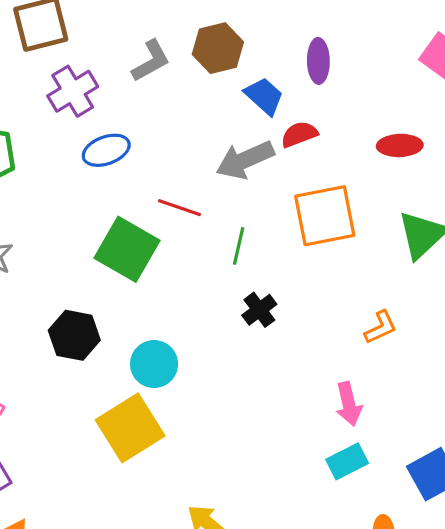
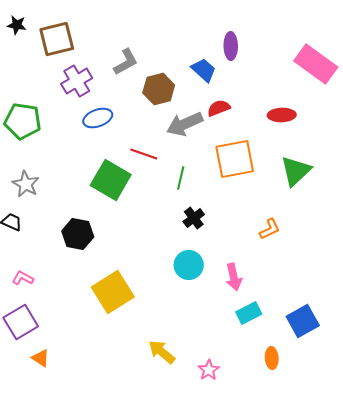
brown hexagon: (218, 48) -> (159, 89), moved
purple ellipse: (318, 61) -> (231, 46), moved
blue trapezoid: (264, 96) -> (204, 70), moved
cyan circle: (154, 364) -> (189, 265), moved
pink arrow: (349, 404) -> (234, 277), moved

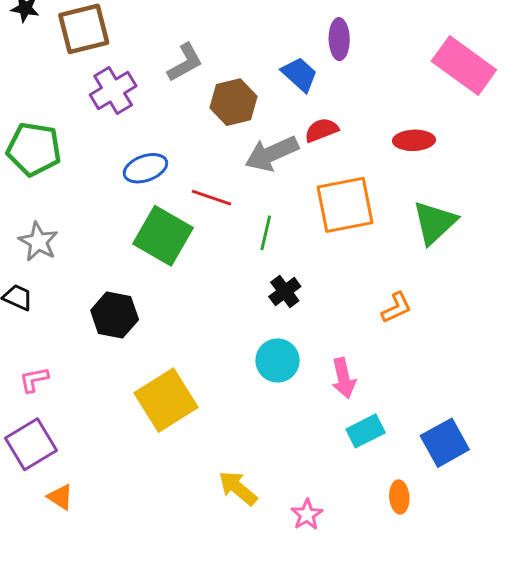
blue ellipse: (98, 118) -> (145, 168), moved
pink L-shape: (23, 278) -> (34, 380), turned -40

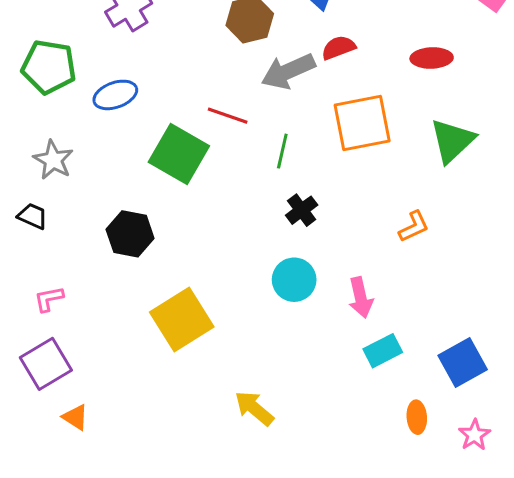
blue ellipse: (145, 168) -> (115, 95), moved
pink star: (307, 515) -> (474, 435), moved

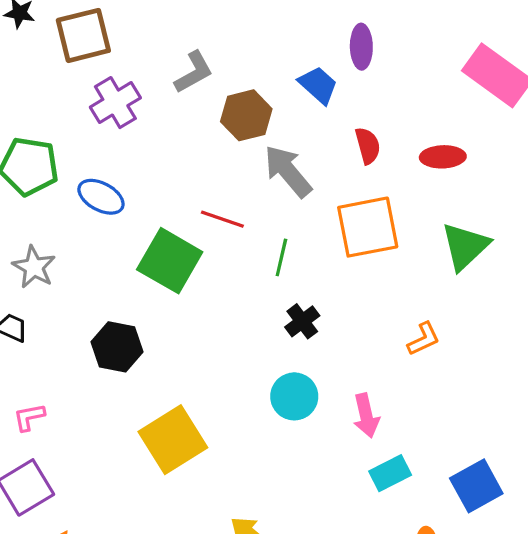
red semicircle: (338, 48) -> (368, 146), moved, turned 96
gray arrow: (288, 71) -> (288, 171), turned 74
blue ellipse: (115, 95) -> (101, 197), turned 48

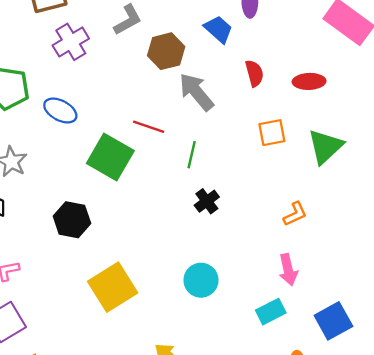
orange square: (368, 227) -> (272, 133), moved, size x0.6
cyan circle: (294, 396) -> (201, 280), moved
pink arrow: (366, 416) -> (288, 270), moved

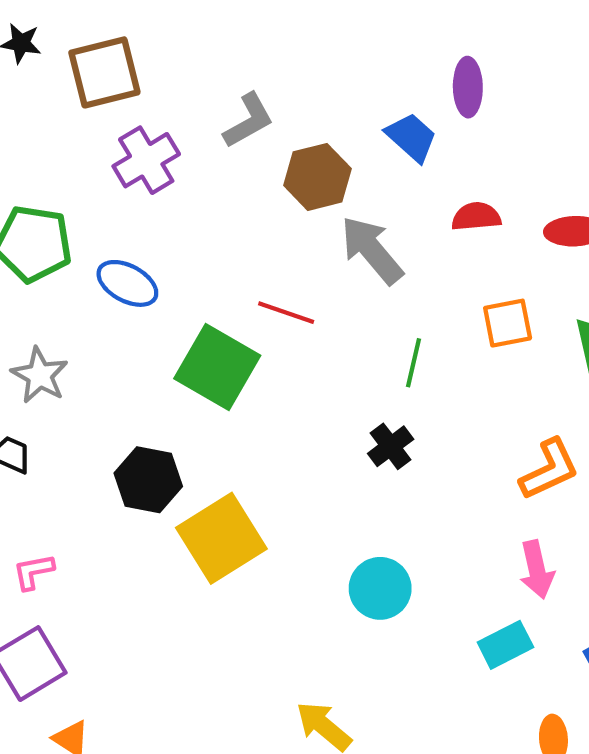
red semicircle: (254, 73) -> (476, 217), turned -80
green line: (192, 155) -> (414, 363), moved
orange L-shape: (295, 214) -> (549, 469), size x1.4
yellow square: (113, 287) -> (221, 538), moved

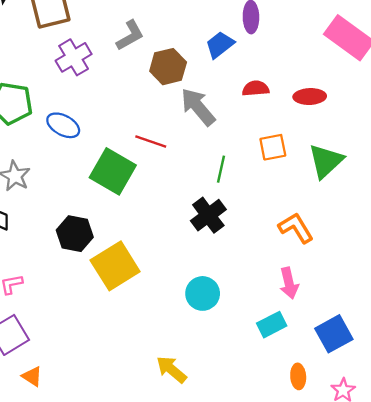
blue trapezoid: (411, 137) -> (220, 45), turned -80
black cross: (391, 446) -> (208, 215), size x1.4
orange L-shape: (549, 469) -> (296, 228), turned -96

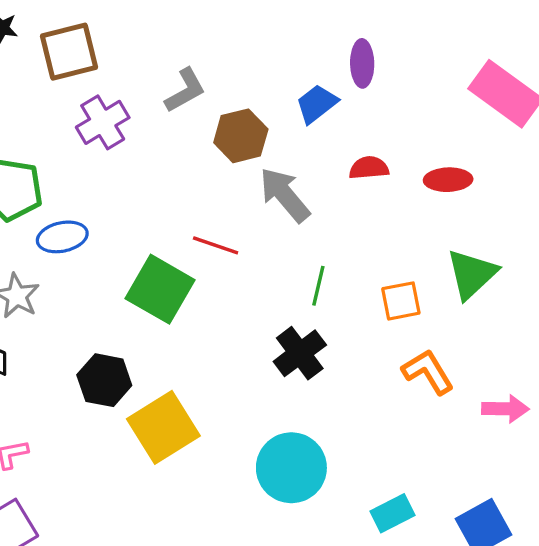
blue ellipse: (63, 125) -> (62, 237), moved, turned -40
orange square: (273, 147) -> (401, 301), moved
pink arrow: (289, 283) -> (505, 409), moved, turned -76
cyan circle: (203, 293) -> (291, 468), size x1.4

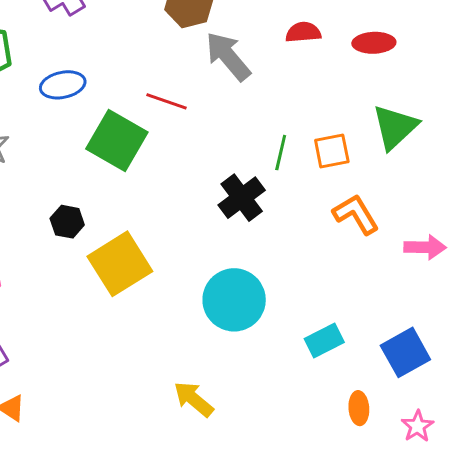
blue ellipse: (62, 237) -> (63, 85), moved
green line: (318, 286) -> (281, 153), moved
black hexagon: (104, 380) -> (67, 222), size x0.7

